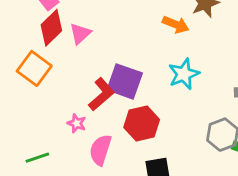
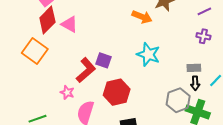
pink triangle: (80, 34) -> (69, 24), turned -48
cyan star: (184, 74) -> (148, 54), turned -30
purple square: (125, 81) -> (104, 60), size x0.6

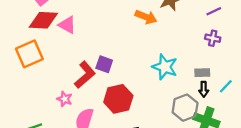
red diamond: (47, 20) -> (43, 20), turned 48
orange square: (35, 51) -> (29, 54), turned 30
cyan star: (148, 54) -> (165, 67), moved

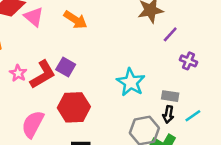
purple line: (214, 11) -> (170, 34), moved, turned -32
orange arrow: (146, 17) -> (75, 20), moved
pink star: (65, 99) -> (18, 73), moved

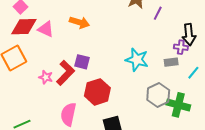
purple cross: (189, 61) -> (181, 47), moved
black arrow: (168, 114) -> (189, 35), moved, size x1.5

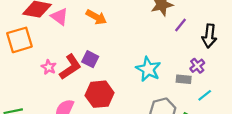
black arrow: (189, 35) -> (209, 36), moved
purple cross: (181, 47) -> (197, 66), turned 32

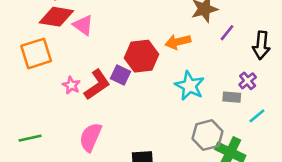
orange arrow: (96, 17) -> (178, 42), moved, turned 138
red hexagon: (100, 94) -> (141, 56), moved

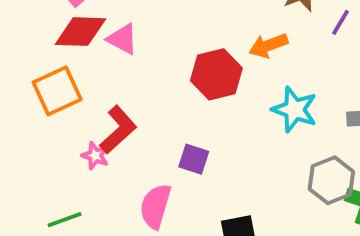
purple square: (120, 75) -> (194, 159), moved
pink star: (71, 85) -> (95, 156), moved
red L-shape: (97, 85) -> (118, 130), moved

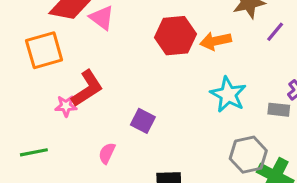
red hexagon: (216, 74) -> (175, 36), moved
pink star: (95, 156) -> (66, 106), turned -30
pink semicircle: (155, 206) -> (107, 153), size x0.6

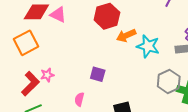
orange arrow: (216, 41) -> (126, 35), moved
red L-shape: (87, 88) -> (30, 84), moved

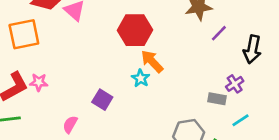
orange arrow: (126, 35) -> (152, 61), turned 54
cyan star: (148, 46) -> (141, 78), moved, size x0.6

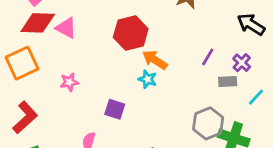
purple line: (219, 33) -> (208, 57), moved
black arrow: (252, 49) -> (251, 24), turned 124
pink star: (39, 82) -> (69, 82), moved

